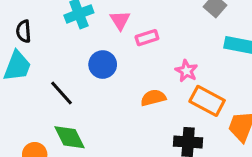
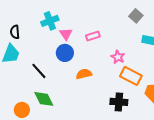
pink triangle: (120, 20) -> (66, 34), moved
orange semicircle: (153, 98) -> (84, 74), moved

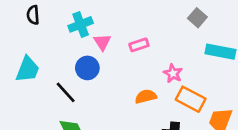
black semicircle: (15, 32) -> (33, 15), moved
blue circle: (65, 53) -> (87, 68), moved
orange semicircle: (84, 74) -> (146, 96), moved

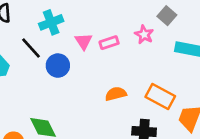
pink triangle: (102, 42) -> (83, 41), moved
pink star: (173, 73) -> (144, 35), moved
black line: (66, 92) -> (31, 48), moved

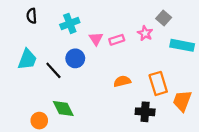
black line: (31, 48) -> (53, 70), moved
orange rectangle: (160, 97) -> (158, 83), turned 45

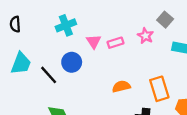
black semicircle: (32, 16) -> (15, 24), moved

